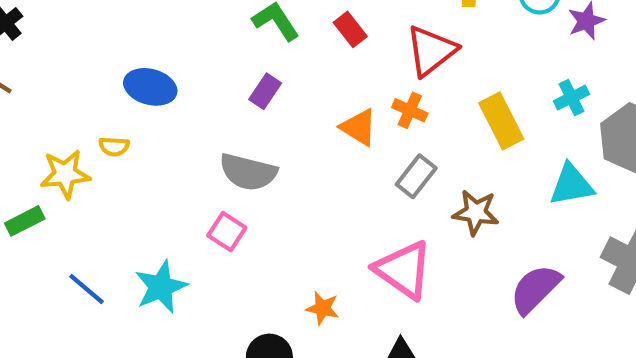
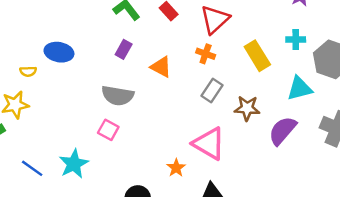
cyan cross: (571, 98) -> (296, 40), turned 30
orange triangle: (359, 127) -> (161, 67), moved
yellow semicircle: (114, 146) -> (28, 71), moved
purple semicircle: (535, 289) -> (282, 131), moved
orange star: (323, 308) -> (176, 168), moved, turned 30

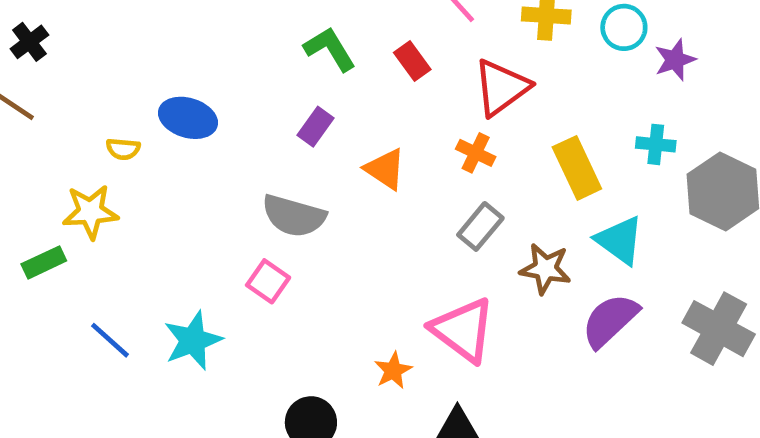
cyan triangle: (300, 88) -> (620, 240), moved, turned 44

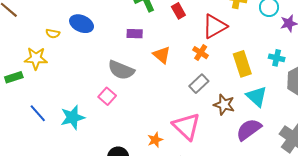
purple rectangle: (316, 127) -> (135, 34), turned 49

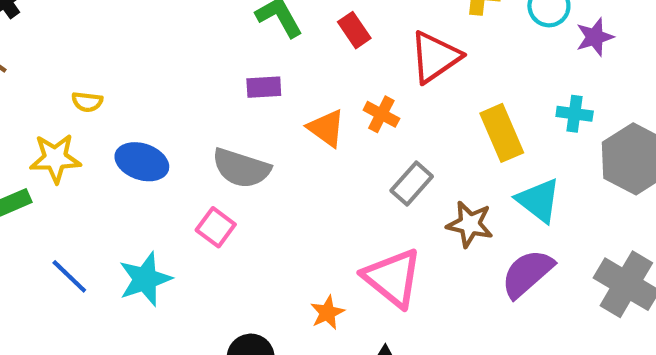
blue ellipse: (82, 24) -> (142, 162), moved
orange cross: (201, 53) -> (381, 114), moved

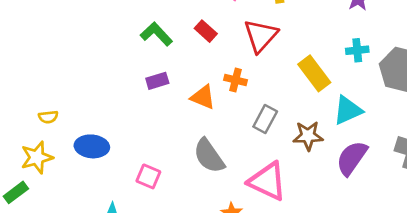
gray semicircle: (241, 168) -> (209, 156), moved, turned 51
cyan triangle: (539, 200) -> (348, 110), turned -48

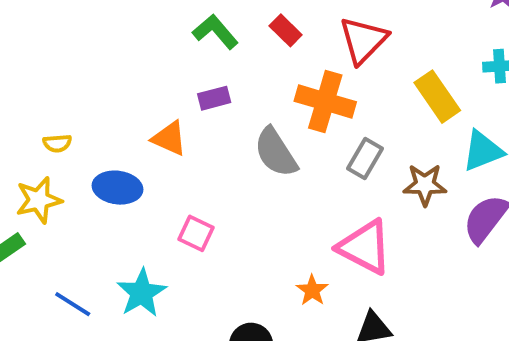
orange cross: (236, 80) -> (325, 101), size x1.8
orange triangle: (203, 97) -> (169, 138), moved
gray semicircle: (209, 156) -> (276, 152), moved

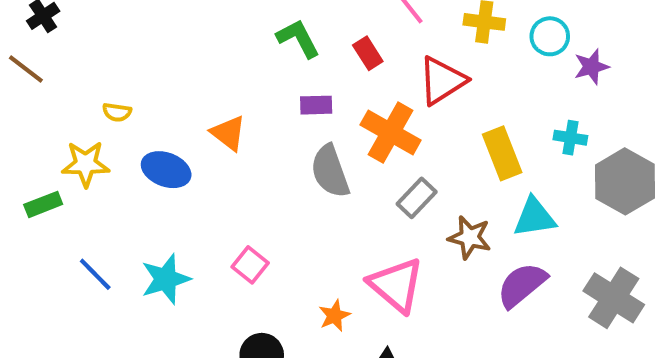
purple rectangle: (214, 98) -> (316, 105), moved
pink square: (196, 233) -> (250, 265), moved

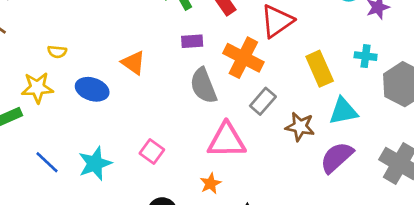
pink triangle: (396, 285) -> (227, 140), moved, turned -39

